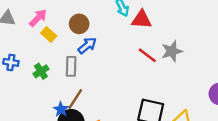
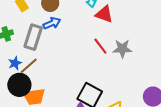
gray rectangle: (71, 66) -> (33, 37), size x1.4
blue star: (61, 109) -> (15, 63), moved

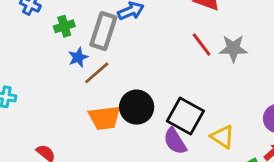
blue star: (15, 63) -> (78, 57), moved
black circle: (19, 85) -> (137, 107), moved

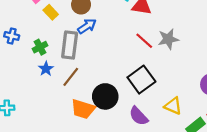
blue star: (78, 57) -> (46, 69), moved
black square: (185, 116) -> (141, 80), moved, turned 36
orange trapezoid: (104, 118) -> (83, 109), turned 35

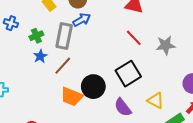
gray star: (168, 39) -> (166, 45), moved

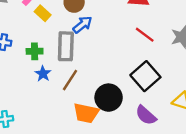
green cross: (36, 36) -> (35, 51), turned 32

